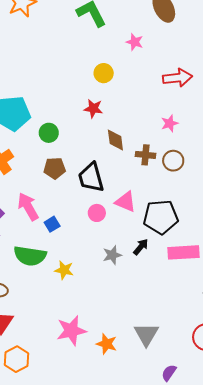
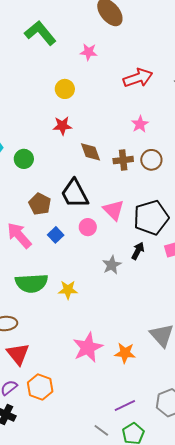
brown pentagon: (55, 168) -> (40, 204), moved, turned -30
pink triangle: (126, 202) -> (114, 210), turned 35
blue square: (52, 224) -> (56, 235), moved

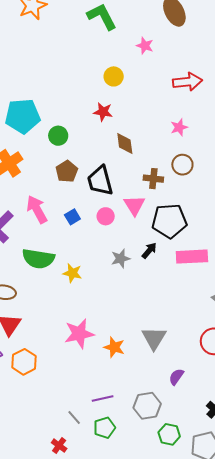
brown cross: (123, 160) -> (153, 179), moved
brown pentagon: (40, 204) -> (67, 171), moved

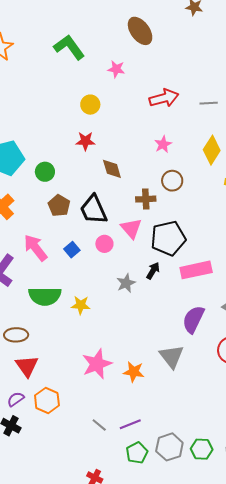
purple semicircle: (176, 377) -> (193, 319), moved, size x1.6
gray hexagon: (147, 406) -> (169, 447), moved
gray line: (74, 418) -> (99, 425), moved

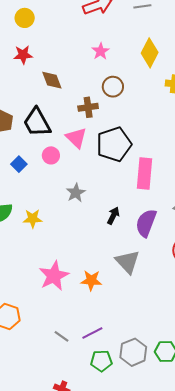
pink rectangle: (196, 270) -> (144, 174), turned -68
black arrow: (153, 271) -> (113, 216), moved
green pentagon: (137, 453) -> (101, 361), turned 30

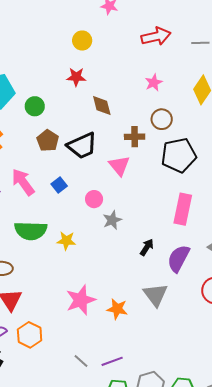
black trapezoid: (37, 122) -> (82, 146), turned -92
black pentagon: (114, 144) -> (179, 155), moved
pink circle: (51, 155) -> (94, 199), moved

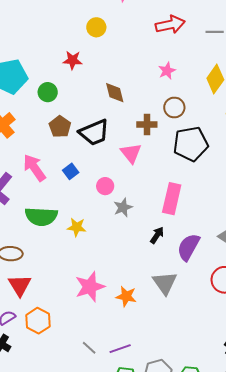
red star: (76, 77) -> (73, 60), moved
pink rectangle: (183, 209) -> (172, 199), moved

